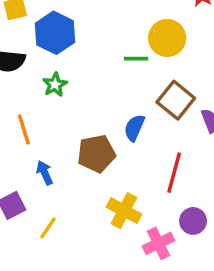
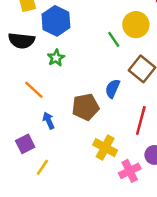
green line: (136, 59) -> (114, 39), turned 56
orange line: (24, 129) -> (34, 90), turned -30
yellow line: (48, 228) -> (42, 167), moved

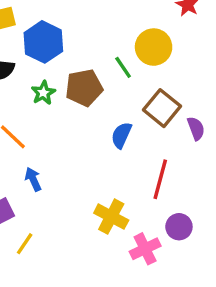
brown pentagon: (85, 107) -> (84, 88), moved

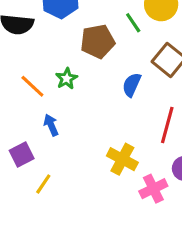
green star: (43, 93) -> (67, 79), moved

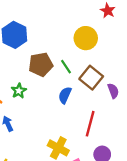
green line: (133, 23) -> (66, 67), moved

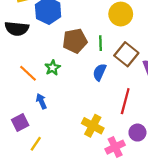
green line: (66, 67) -> (101, 43), turned 32

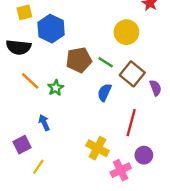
green line: (101, 43) -> (106, 62), turned -56
orange line: (28, 73) -> (30, 81), moved

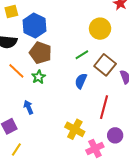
brown pentagon: (79, 60) -> (41, 53), moved, turned 30
green line: (106, 62) -> (82, 55), turned -64
yellow line: (38, 167) -> (16, 149), moved

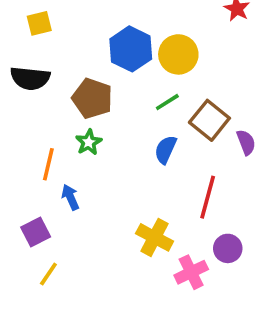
blue hexagon: (35, 26) -> (131, 49), moved
yellow circle: (100, 29) -> (178, 54), moved
orange line: (16, 71) -> (48, 164), moved, turned 60

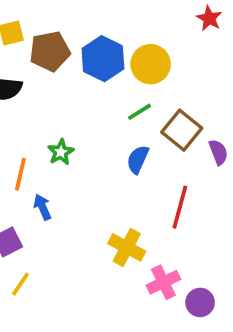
brown pentagon: (92, 98) -> (50, 51), moved, turned -30
purple circle: (228, 248) -> (200, 302), moved

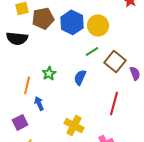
blue semicircle: (138, 159) -> (80, 77), moved
yellow cross: (127, 247) -> (74, 125), moved

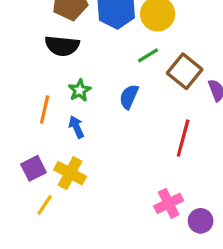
black semicircle: (17, 38) -> (62, 46), moved
blue arrow: (39, 103) -> (76, 127), moved
yellow cross: (74, 125) -> (70, 173), moved

